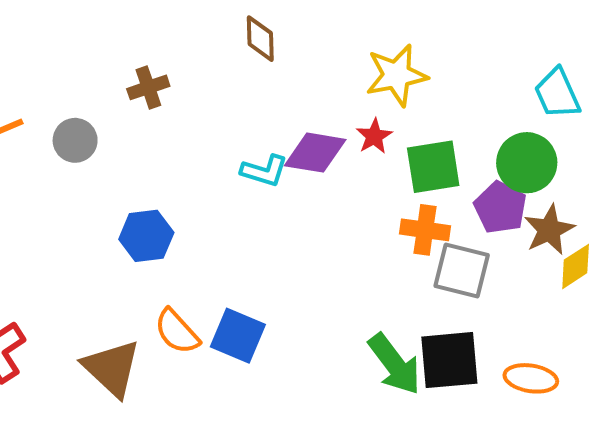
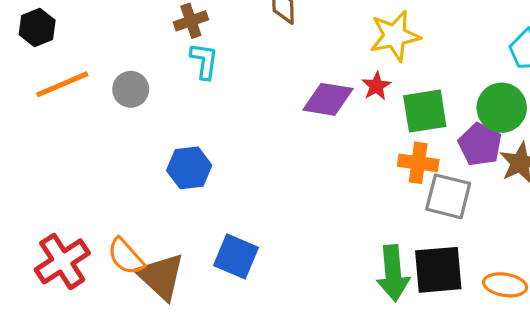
brown cross: (148, 87) -> (191, 21), moved
cyan L-shape: (264, 171) -> (204, 61), moved, turned -99
orange semicircle: (177, 332) -> (126, 256), moved
blue square: (238, 336) -> (236, 256), moved
green arrow: (395, 364) -> (393, 273), turned 32

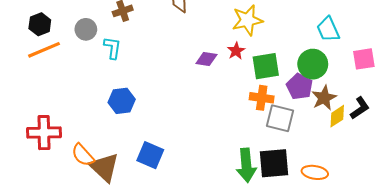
black hexagon: (37, 27) -> (40, 24), moved
cyan L-shape: (204, 61) -> (112, 48), moved
gray circle: (131, 89) -> (86, 29), moved
purple diamond: (328, 99) -> (206, 59), size x0.7
red cross: (62, 261) -> (44, 133), moved, turned 32

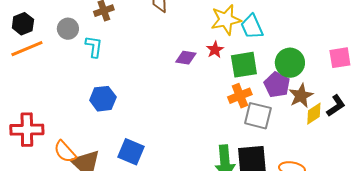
cyan trapezoid: (328, 29) -> (252, 27), moved
orange cross: (262, 98) -> (240, 96), turned -30

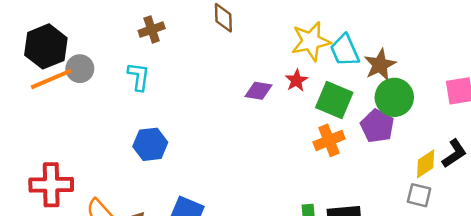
black hexagon: (23, 24) -> (46, 46), size x1.5
gray circle: (68, 29) -> (80, 69), moved
green square: (244, 65) -> (334, 100), turned 32
brown star: (301, 96) -> (380, 65), moved
gray square: (258, 116) -> (419, 195), moved, size x0.7

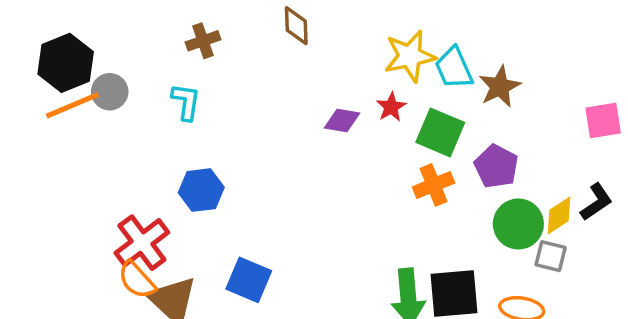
green circle: (394, 97) -> (518, 224), moved
red cross: (51, 185) -> (142, 243), moved, turned -36

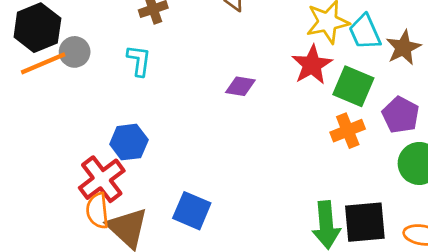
red star: (391, 107) -> (312, 65), size x1.6
purple diamond: (342, 121) -> (240, 86), moved
blue hexagon: (201, 190) -> (129, 142), moved
orange semicircle: (137, 280) -> (97, 211), turned 36

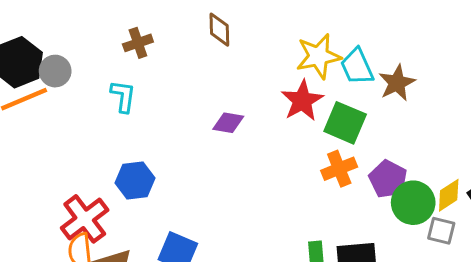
gray circle: (75, 52) -> (55, 71), moved
purple pentagon: (401, 115) -> (388, 179), moved
blue hexagon: (129, 142) -> (135, 181), moved

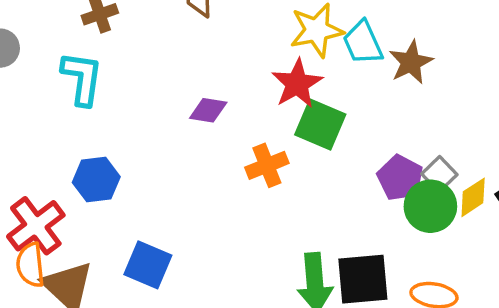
cyan L-shape: (123, 96) -> (82, 78), size x1.4
green square: (345, 123) -> (320, 124), moved
orange cross: (339, 169) -> (267, 165), moved
gray square: (441, 231) -> (439, 174), moved, turned 32

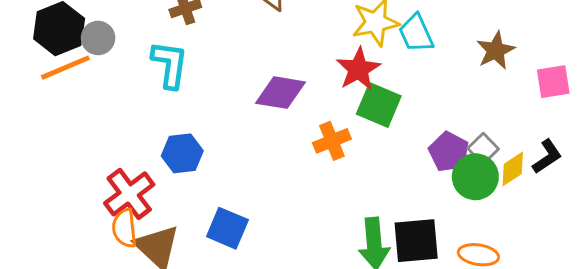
brown star: (411, 62) -> (496, 50), moved
purple diamond: (208, 110) -> (280, 93), size x1.5

